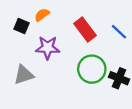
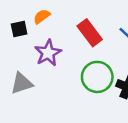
black square: (22, 26) -> (19, 29), turned -35
purple star: (48, 48) -> (48, 53), turned -30

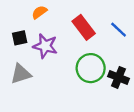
black square: (19, 29) -> (20, 38), moved
purple star: (48, 53) -> (45, 46), turned -30

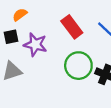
orange semicircle: (39, 12) -> (20, 15), moved

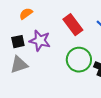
black square: (11, 37) -> (18, 42), moved

